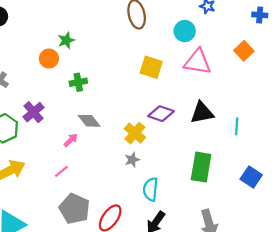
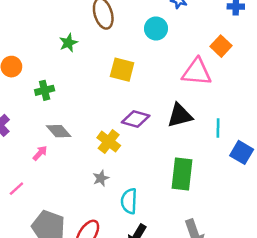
green star: (66, 40) -> (68, 43), moved
pink triangle: (198, 62) -> (197, 72), moved
gray star: (132, 160) -> (101, 178), moved
pink line: (61, 171) -> (16, 189), moved
blue square: (251, 177) -> (242, 152), moved

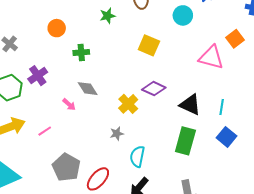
black triangle: (180, 115) -> (190, 105), moved, turned 30
blue square: (242, 152) -> (226, 137), moved
pink arrow: (40, 153) -> (69, 104), turned 80

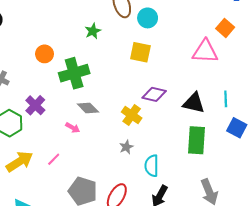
cyan circle: (183, 15) -> (148, 18), moved
green cross: (81, 52) -> (74, 73), size x1.8

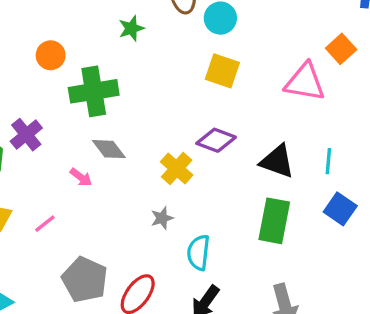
yellow square: (140, 52) -> (222, 71), moved

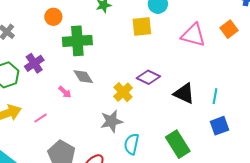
yellow square: (222, 71) -> (142, 27), moved, turned -30
pink triangle: (305, 82) -> (193, 35), moved
blue square: (340, 209) -> (220, 126), turned 30
gray star: (162, 218) -> (111, 121), size x1.6
green rectangle: (274, 221) -> (178, 144), moved, turned -48

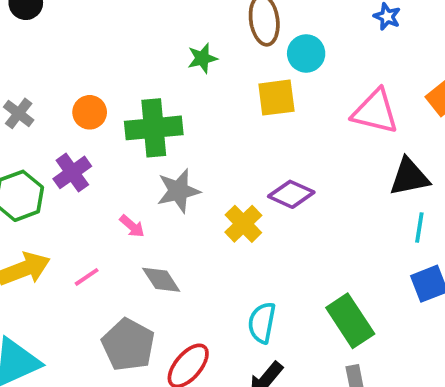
orange circle: (53, 17) -> (90, 112), moved
gray diamond: (83, 77) -> (161, 280), moved
black triangle: (184, 93) -> (409, 177), moved, turned -35
gray star: (111, 121) -> (178, 191), moved

